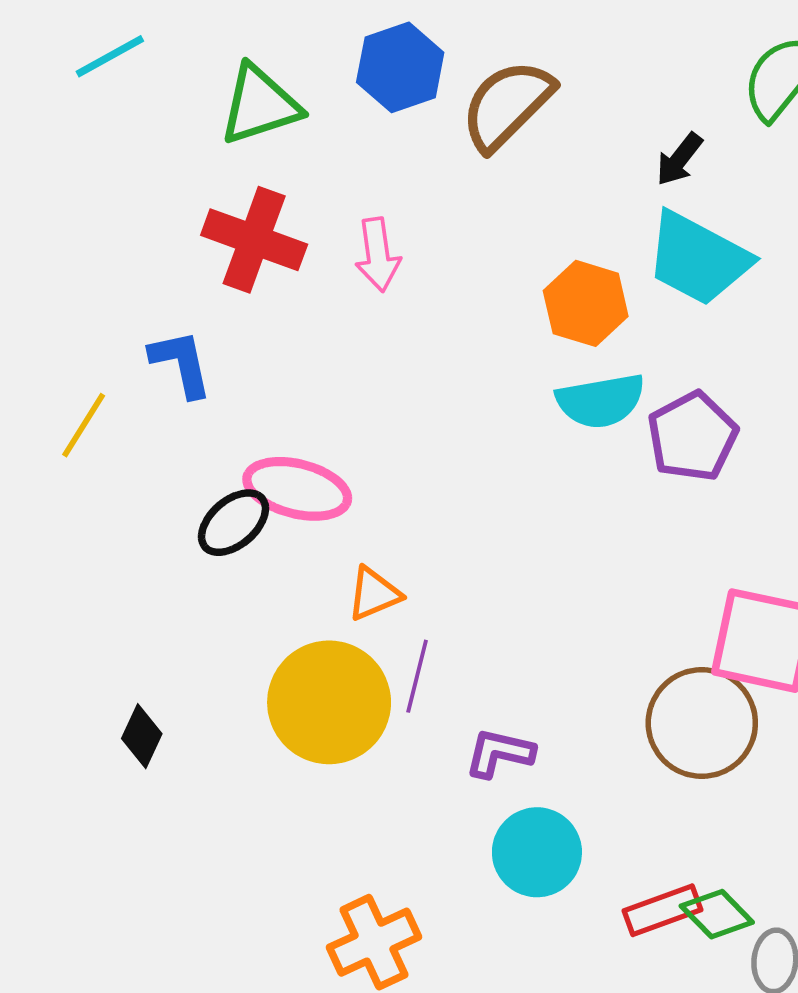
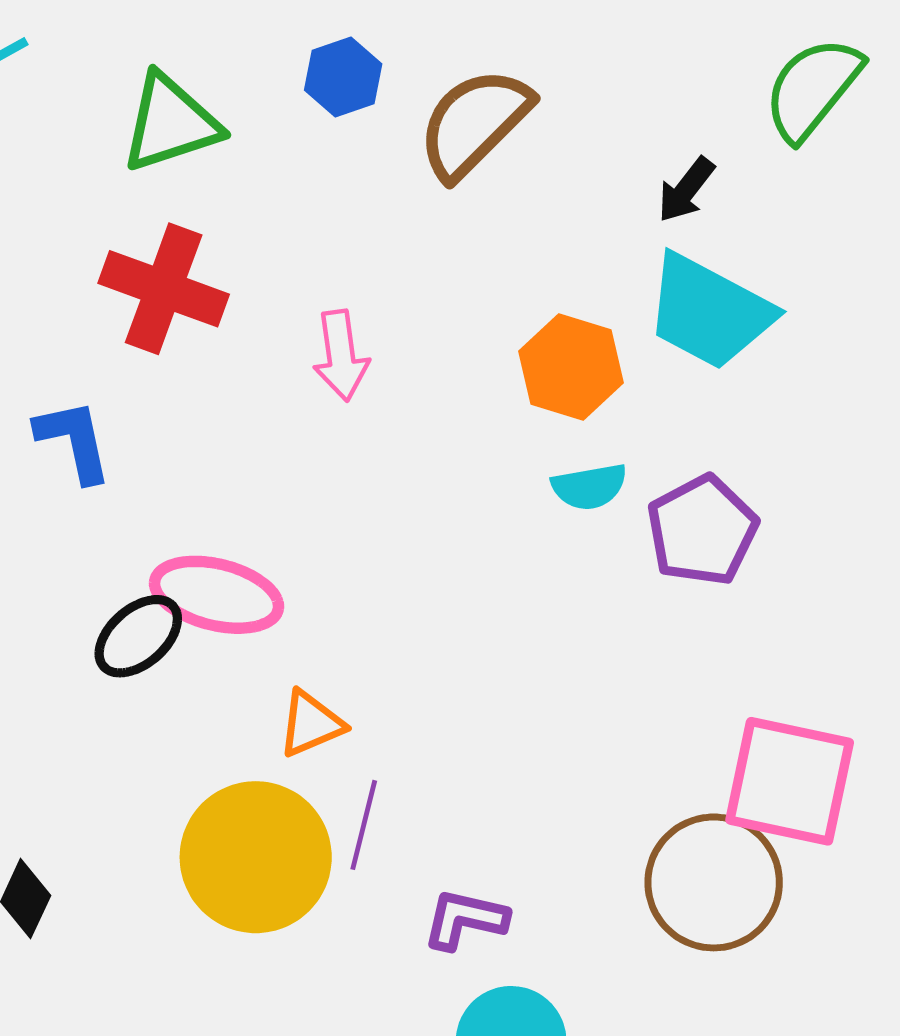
blue hexagon: (400, 67) -> (343, 77), size x0.7
pink arrow: (378, 255) -> (341, 355), moved
cyan semicircle: (601, 401) -> (589, 487), size x0.7

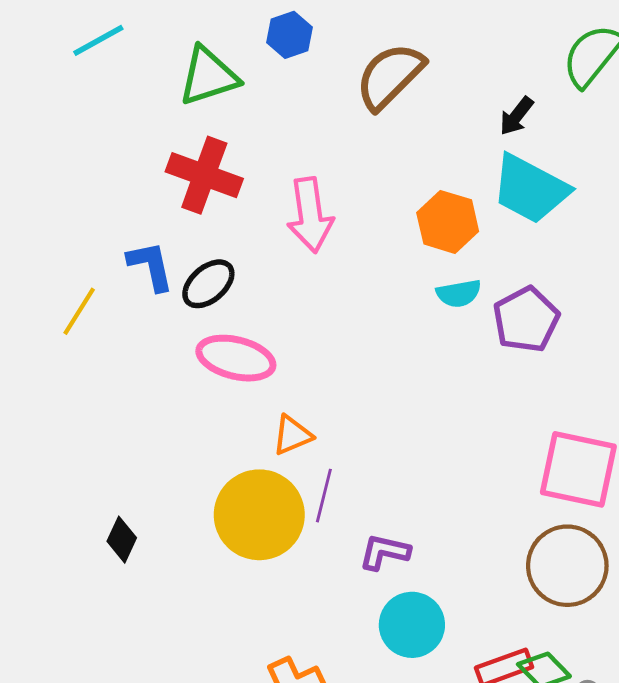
blue hexagon: (343, 77) -> (290, 35), moved
pink arrow: (341, 355) -> (310, 215), size x1.4
black ellipse: (138, 636) -> (208, 284), moved
brown circle: (714, 882) -> (567, 566), moved

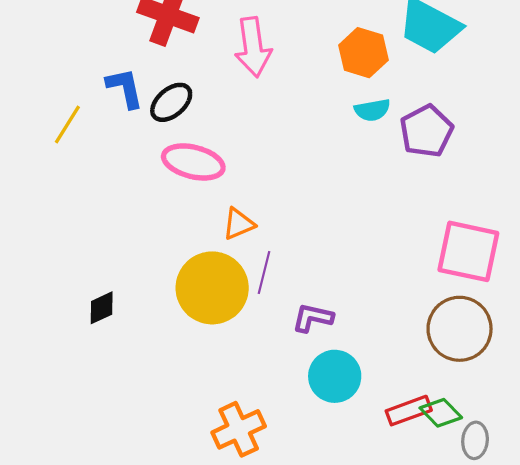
black diamond: (122, 540) -> (102, 308), turned 40

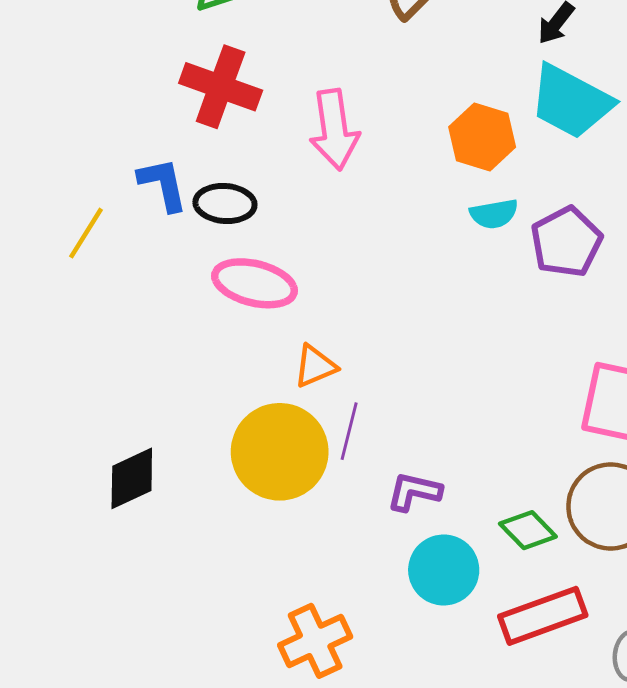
black ellipse: (171, 102) -> (225, 204), turned 45
black diamond: (102, 308) -> (132, 478), size x1.4
red rectangle: (409, 411) -> (543, 616), size x1.4
green diamond: (441, 413) -> (528, 530), moved

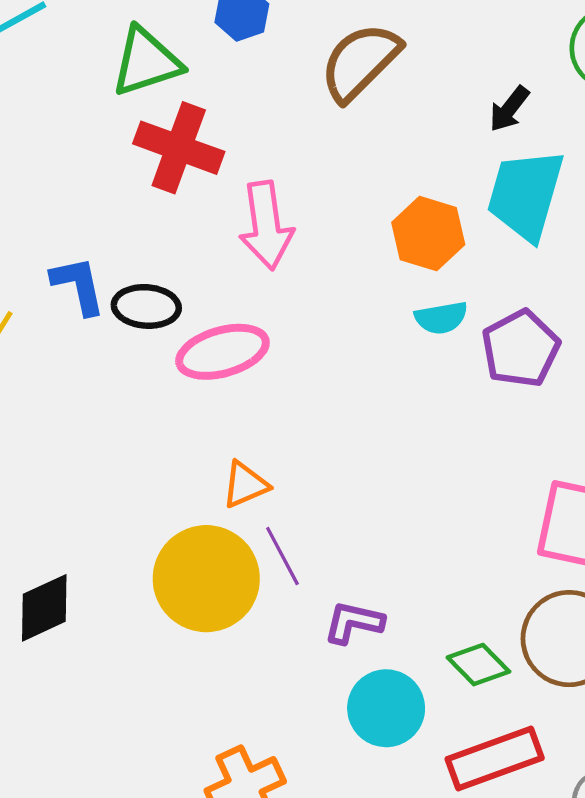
red cross: (221, 87) -> (179, 148), moved
cyan trapezoid: (571, 102) -> (525, 195), turned 78
pink ellipse: (255, 283) -> (222, 352), moved, turned -30
purple line: (349, 431) -> (282, 556), turned -42

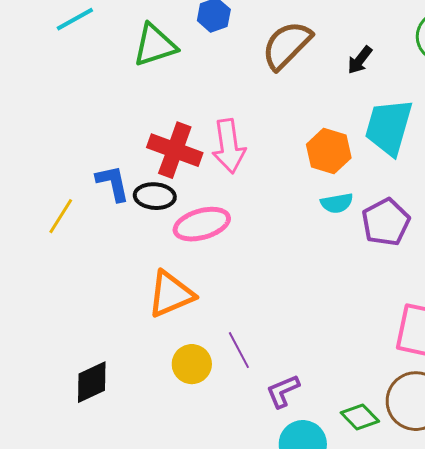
black arrow: (509, 109) -> (360, 60), moved
red cross: (179, 148) -> (175, 150), moved
orange triangle: (245, 485) -> (171, 294), moved, size x1.6
yellow circle: (206, 579) -> (192, 364), size x0.6
purple L-shape: (354, 622) -> (283, 391), turned -36

